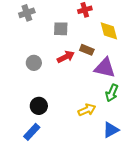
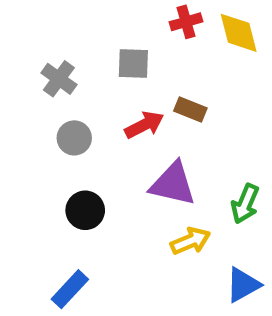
gray cross: (27, 13) -> (59, 79), moved, turned -35
yellow diamond: (109, 31) -> (239, 33), moved
purple triangle: (105, 68) -> (173, 184), moved
black circle: (39, 106) -> (85, 210), moved

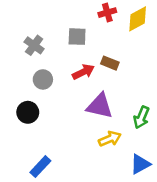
yellow diamond: (239, 33) -> (138, 19), turned 76
black circle: (85, 210) -> (28, 112), moved

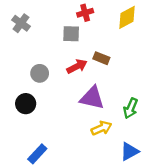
red cross: (107, 13) -> (85, 13), moved
gray cross: (34, 45) -> (21, 23), moved

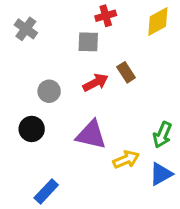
brown rectangle: (101, 58) -> (126, 72), turned 35
purple triangle: (92, 98) -> (91, 135), moved
blue triangle: (129, 151) -> (161, 174), moved

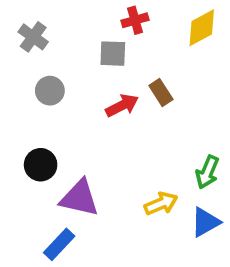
gray circle: (49, 91) -> (50, 91), moved
purple triangle: (91, 135) -> (79, 198), moved

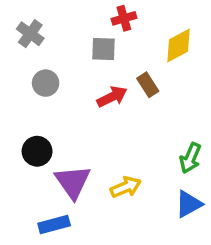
yellow diamond: (202, 28) -> (178, 46), moved
purple triangle: (79, 198) -> (73, 182), turned 42
yellow arrow: (161, 204) -> (126, 187), moved
blue rectangle: (59, 244) -> (54, 225), turned 32

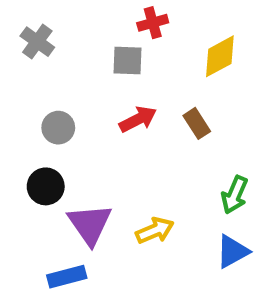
gray circle: (46, 83) -> (58, 128), moved
brown rectangle: (148, 85) -> (197, 123), moved

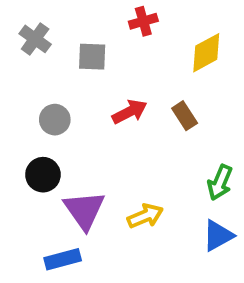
gray square: (128, 60) -> (92, 57), moved

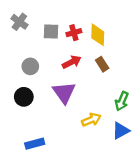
red cross: (143, 21) -> (74, 33), moved
yellow diamond: (206, 53) -> (98, 35), moved, turned -60
purple triangle: (84, 210) -> (64, 92), moved
yellow arrow: (145, 216) -> (91, 120), moved

